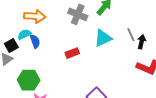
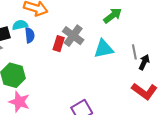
gray cross: (78, 14) -> (73, 36), moved
red rectangle: (72, 53) -> (59, 44), moved, turned -64

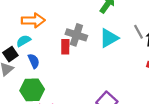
blue semicircle: (30, 35) -> (34, 61), moved

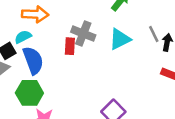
blue semicircle: (34, 61) -> (33, 60), size x1.6

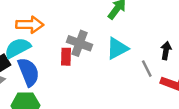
gray line: (154, 34) -> (147, 69), moved
cyan semicircle: (23, 37) -> (18, 48), size x1.5

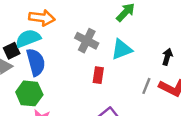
red rectangle: (66, 57) -> (98, 75), moved
gray line: (147, 69) -> (146, 86), moved, turned 42

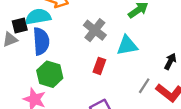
green hexagon: (29, 93) -> (50, 74), moved

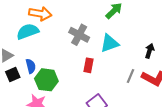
black square: (20, 25) -> (13, 74), moved
blue semicircle: (41, 41) -> (31, 66), moved, size x0.6

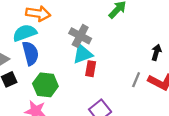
cyan triangle: (110, 43) -> (83, 54), moved
blue semicircle: (31, 66) -> (30, 53), moved, size x1.5

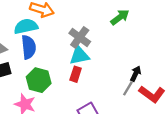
black arrow: (156, 52) -> (136, 74), moved
red rectangle: (91, 69) -> (76, 74), moved

